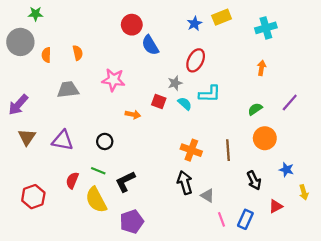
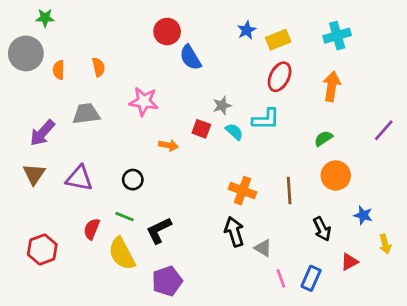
yellow rectangle: (222, 17) -> (278, 40), moved
red ellipse: (196, 60) -> (280, 77), moved
orange arrow: (262, 68) -> (332, 86), size x1.5
purple line: (290, 103) -> (384, 130), moved
purple arrow: (18, 105) -> (42, 133), moved

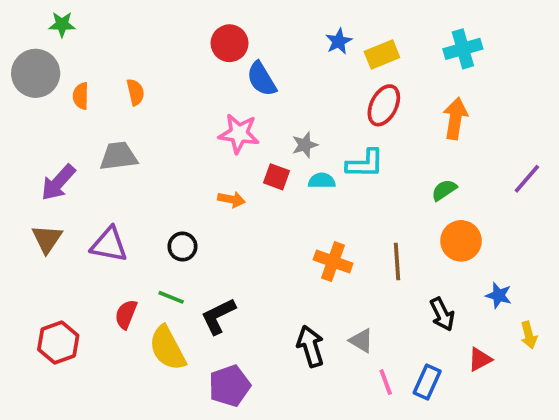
pink star: (144, 101) -> (239, 134), moved
cyan semicircle: (234, 132) -> (322, 181), turned -42
black arrow: (234, 232) -> (310, 346), moved

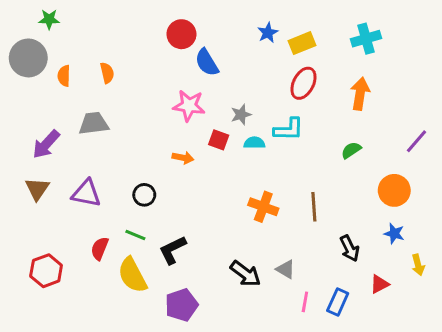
orange circle: (461, 241) -> (394, 190), moved
black arrow: (310, 346) -> (245, 274), turned 144
pink line: (386, 382) -> (305, 302), turned 30

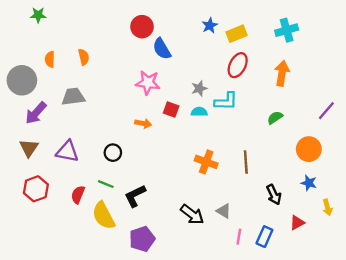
gray circle: (28, 58) -> (22, 80), moved
gray star: (241, 115) -> (199, 88), moved
red hexagon: (46, 271) -> (36, 189), moved

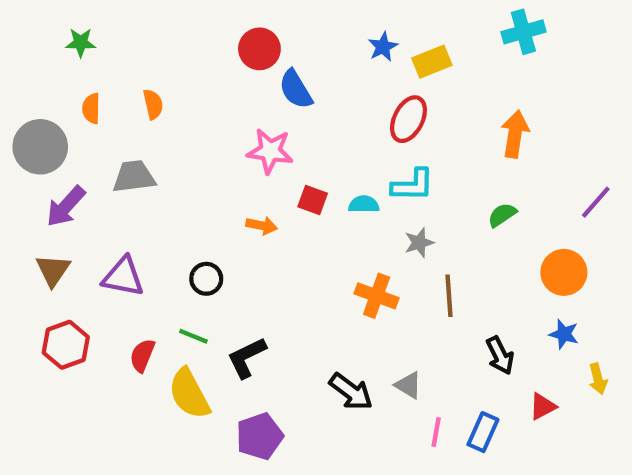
green star: (38, 15) -> (81, 42), moved
cyan cross: (287, 30) -> (523, 32), moved
red ellipse: (238, 65) -> (408, 119), moved
gray star: (199, 88) -> (419, 243), moved

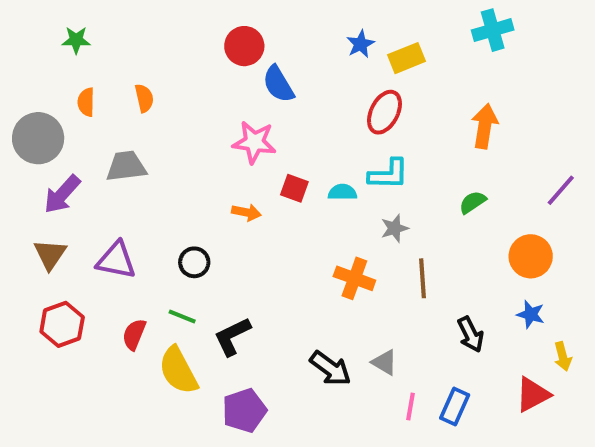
red triangle: (543, 406) -> (533, 394), moved, size x1.4

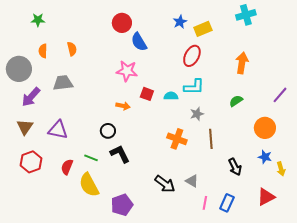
black circle: (194, 262) -> (108, 131), moved
black L-shape: (232, 336) -> (120, 154), moved, turned 90
yellow arrow: (563, 356) -> (281, 169), moved

